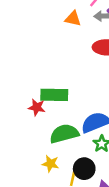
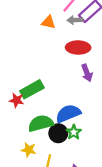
green rectangle: (54, 95) -> (32, 89), turned -30
black circle: (84, 169) -> (58, 133), moved

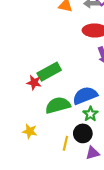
black circle: (58, 133) -> (83, 133), moved
yellow star: (29, 150) -> (30, 131), moved

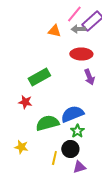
green rectangle: (49, 72) -> (39, 77), moved

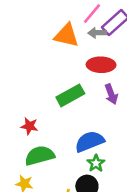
orange triangle: (54, 31) -> (67, 35), size x1.5
green rectangle: (39, 77) -> (70, 95), moved
green semicircle: (47, 123) -> (40, 156), moved

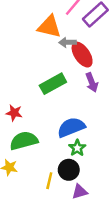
gray arrow: (97, 33) -> (68, 42), moved
red ellipse: (101, 65) -> (82, 55), turned 55

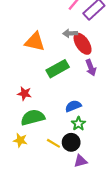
orange triangle: (49, 27) -> (35, 42), moved
blue semicircle: (71, 127) -> (73, 106), size x0.7
yellow line: (49, 181) -> (53, 143), moved, turned -72

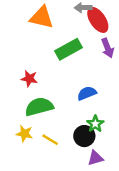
green star: (78, 124) -> (95, 124), moved
yellow line: (53, 143) -> (50, 140), moved

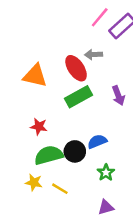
orange triangle: (42, 17) -> (35, 76), moved
red ellipse: (98, 20) -> (76, 68), moved
black circle: (84, 136) -> (75, 151), moved

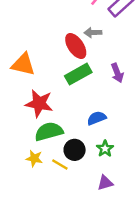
orange triangle: (35, 76) -> (23, 64), moved
red star: (39, 127) -> (39, 103), size x1.6
black circle: (75, 151) -> (75, 150), moved

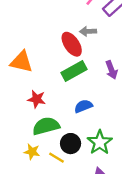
red star: (39, 103) -> (37, 99), size x0.7
blue semicircle: (97, 118) -> (83, 106), moved
green star: (105, 149) -> (100, 142), size x1.5

